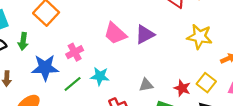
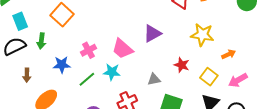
pink trapezoid: (115, 33) -> (122, 49), moved
blue star: (45, 68) -> (62, 65), size x0.7
red star: (182, 88) -> (182, 65), moved

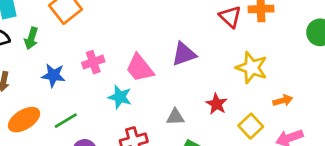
green line: (87, 79) -> (66, 121), moved

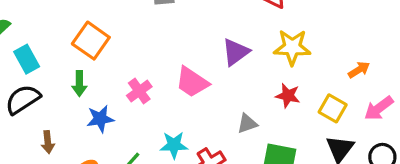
green arrow: (31, 38) -> (79, 84), moved
yellow star: (252, 68) -> (292, 47), moved
cyan star: (120, 97) -> (174, 145), moved

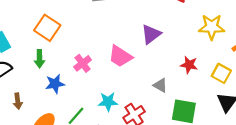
yellow star: (292, 47) -> (212, 27), moved
gray triangle: (247, 124) -> (160, 85), turned 49

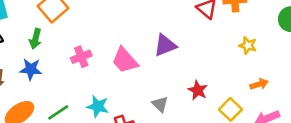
yellow star: (212, 27) -> (248, 45), moved, size x0.6
blue star: (55, 84) -> (31, 69), moved

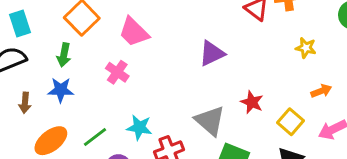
pink cross: (81, 57) -> (117, 72), turned -30
pink trapezoid: (125, 60) -> (134, 32), moved
gray triangle: (160, 104) -> (210, 121), size x1.6

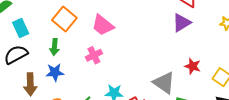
purple triangle: (212, 53) -> (182, 23), moved
pink cross: (117, 72) -> (94, 55), turned 35
brown arrow: (25, 103) -> (30, 84), size x1.5

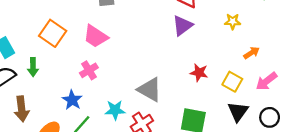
green arrow: (54, 47) -> (33, 67), moved
blue star: (55, 72) -> (72, 100), moved, turned -30
gray triangle: (164, 83) -> (150, 89), moved

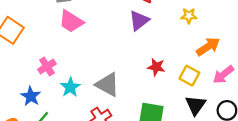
pink trapezoid: (96, 36) -> (71, 21), moved
orange arrow: (252, 53) -> (208, 47), size x1.5
cyan star: (115, 110) -> (70, 87), moved, turned -30

